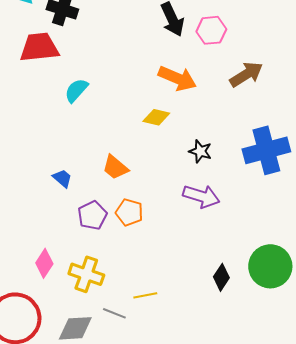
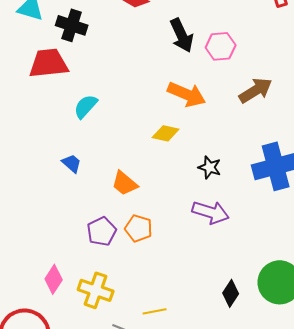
blue trapezoid: (62, 178) -> (72, 163), moved

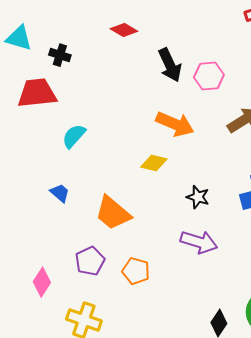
black cross: (72, 25) -> (60, 55), size x0.7
orange trapezoid: (125, 183) -> (113, 213), size x1.4
orange pentagon: (139, 228) -> (136, 271), moved
pink diamond: (54, 279) -> (42, 282), moved

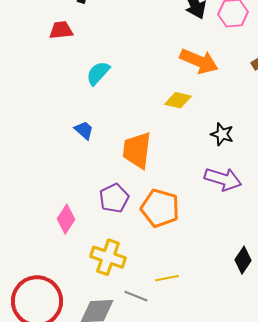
red trapezoid: (37, 93) -> (61, 30), size x0.6
orange trapezoid: (113, 213) -> (137, 150), turned 57
orange pentagon: (136, 271) -> (160, 208), size x1.4

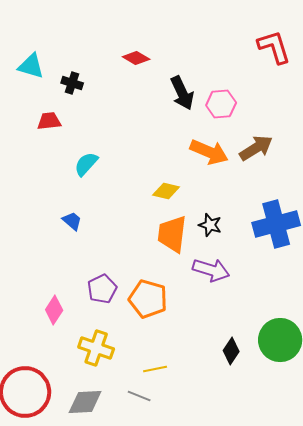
orange arrow: (199, 61) -> (209, 152), moved
orange trapezoid: (137, 150) -> (172, 234), moved
gray line: (136, 296) -> (139, 396), moved

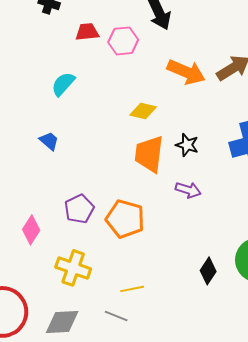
pink hexagon: (221, 104) -> (123, 41), moved
red trapezoid: (49, 121) -> (87, 32), moved
purple arrow: (211, 270) -> (188, 190), size x0.7

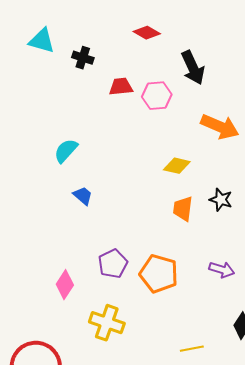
cyan semicircle: (63, 84) -> (66, 151), moved
orange trapezoid: (149, 154) -> (183, 209), size x0.7
purple arrow: (188, 190) -> (222, 270), moved
yellow line: (132, 289) -> (192, 349), moved

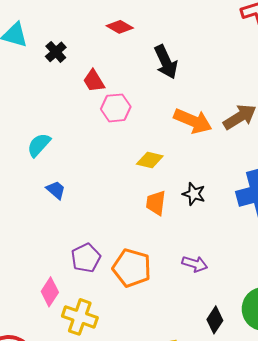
black cross: (83, 58) -> (56, 52), turned 30
red trapezoid: (121, 87) -> (94, 81), turned -115
pink hexagon: (157, 96) -> (116, 108), moved
pink diamond: (65, 285) -> (50, 292), moved

